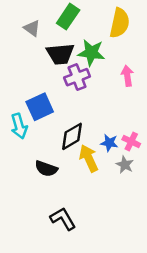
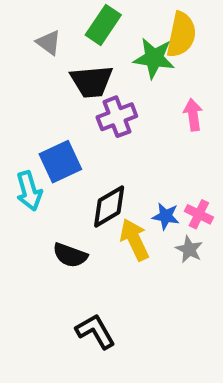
green star: (91, 53) -> (154, 58), moved

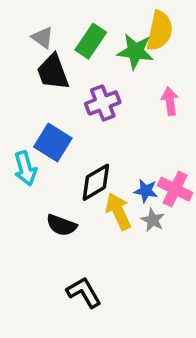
green rectangle: (103, 25) -> (91, 41), moved
black trapezoid: (92, 82) -> (53, 72), moved, turned 75
blue square: (60, 162) -> (53, 143), turned -33
pink cross: (199, 214) -> (175, 189), size x1.4
gray star: (189, 249) -> (153, 220), moved

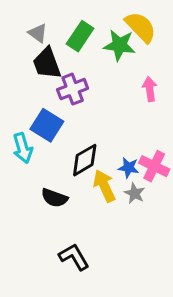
yellow semicircle: (160, 31) -> (141, 27), turned -56
purple cross: (103, 103) -> (73, 89), moved

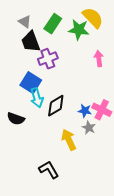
cyan arrow: (23, 148) -> (37, 98), moved
yellow arrow: (104, 186) -> (69, 140), moved
black semicircle: (54, 198) -> (16, 119), moved

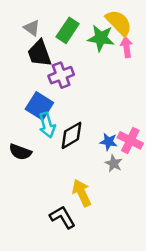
pink arrow: (99, 59) -> (126, 47), moved
yellow arrow: (69, 140) -> (82, 193), moved

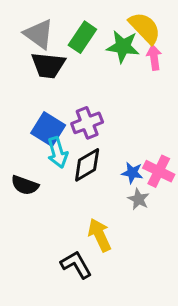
gray triangle: (32, 28) -> (39, 34), size x1.5
black trapezoid: (39, 53) -> (48, 65), turned -64
purple cross: (61, 75) -> (87, 123), moved

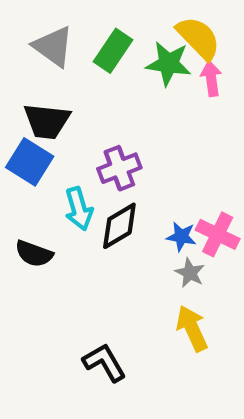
black trapezoid: (48, 65) -> (47, 121), moved
blue square: (48, 129) -> (30, 162), moved
yellow arrow: (100, 235) -> (192, 328), moved

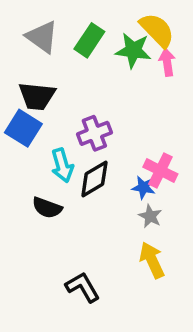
pink cross: (218, 234) -> (160, 170), moved
black semicircle: (34, 254) -> (47, 208), moved

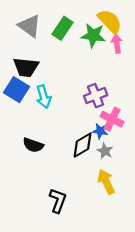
purple cross: (94, 133) -> (96, 96), moved
cyan arrow: (62, 165) -> (44, 97), moved
black diamond: (94, 179) -> (83, 145), moved
black L-shape: (83, 287) -> (58, 201), turned 50

